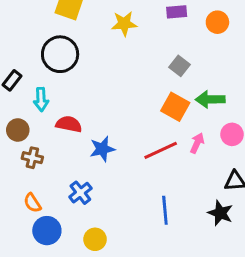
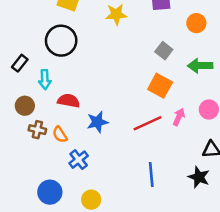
orange circle: (217, 22) -> (196, 23), moved
green arrow: (210, 99) -> (200, 66), moved
orange semicircle: (32, 203) -> (60, 135), moved

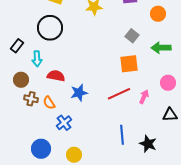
orange square: (160, 86) -> (129, 64), turned -36
pink arrow: (179, 117) -> (144, 97), moved
black star: (199, 177) -> (148, 144), moved

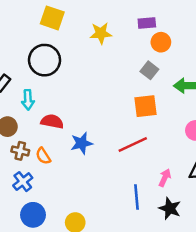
orange circle: (158, 14) -> (161, 42), moved
pink arrow: (144, 97) -> (165, 178), moved
blue cross: (64, 123) -> (23, 182), moved

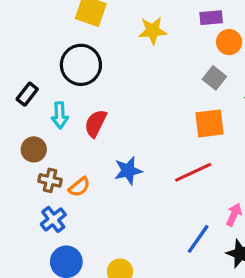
red semicircle: (52, 121) -> (96, 123), moved, turned -75
orange semicircle: (43, 156) -> (79, 187), turned -96
blue line: (137, 197) -> (198, 239), turned 40

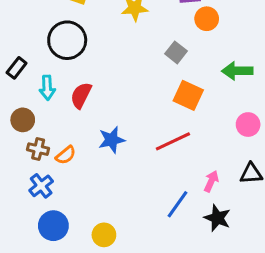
gray square: (214, 78) -> (176, 52), moved
orange square: (210, 123) -> (188, 95), turned 32

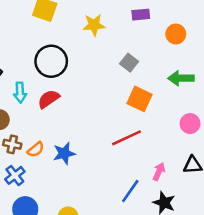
orange circle: (207, 19) -> (176, 34), moved
black circle: (67, 40) -> (51, 61), moved
red semicircle: (81, 95) -> (49, 99), turned 30
blue star: (112, 140) -> (64, 153), moved

